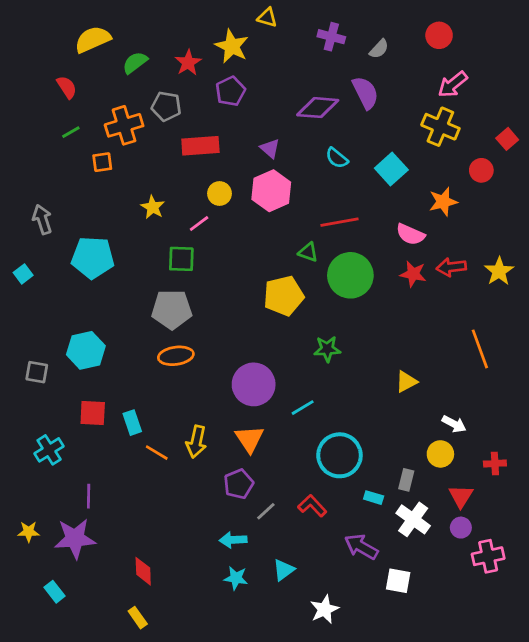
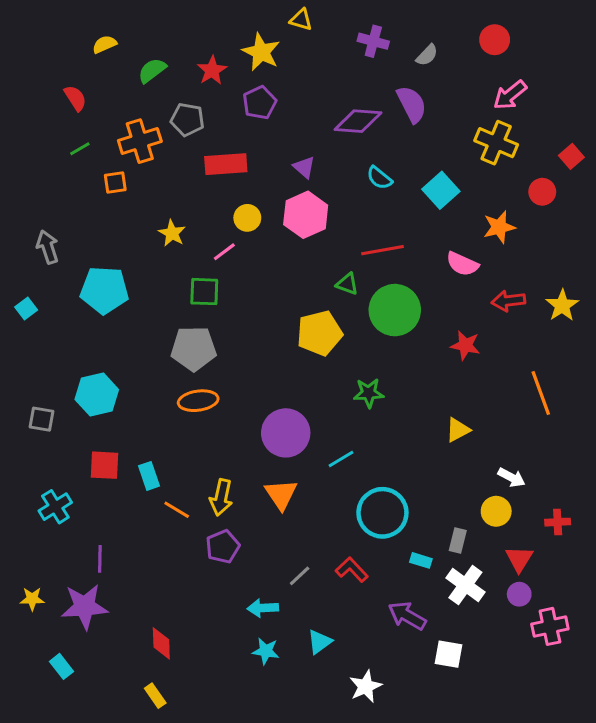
yellow semicircle: (93, 39) -> (104, 44), size x0.6
red star: (413, 274) -> (465, 345), moved
purple pentagon: (239, 484) -> (223, 547), moved

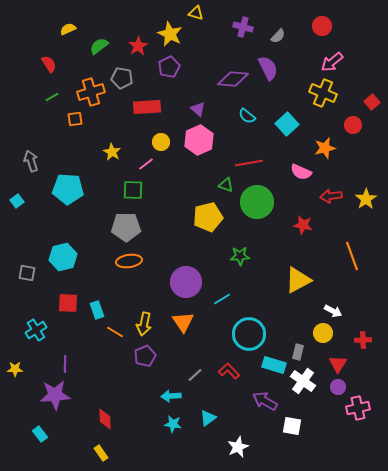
yellow triangle: (458, 430) -> (298, 280), size x1.6
cyan rectangle: (421, 560) -> (274, 365), size x1.6
yellow star: (32, 599) -> (15, 369), moved

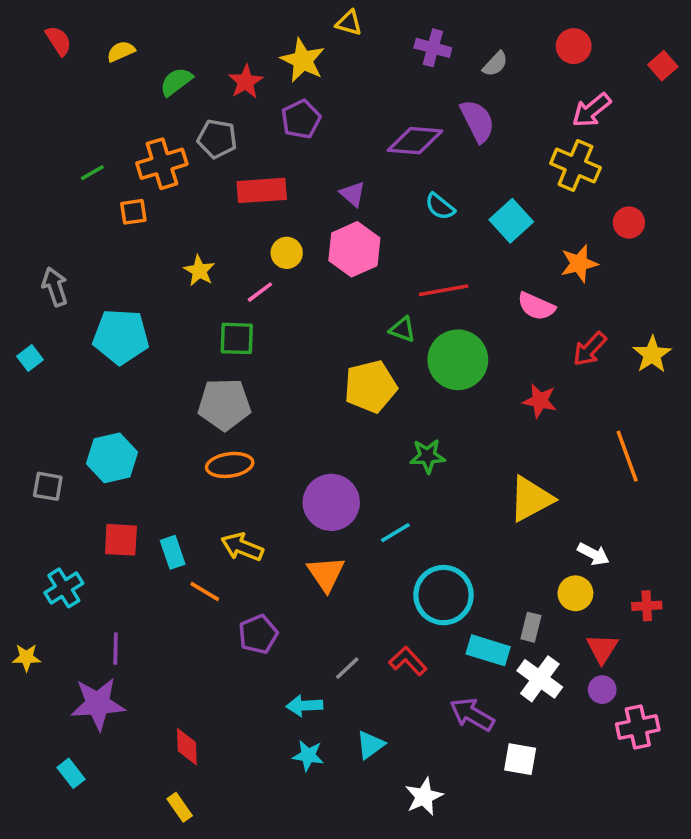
red semicircle: (49, 64) -> (59, 41), moved
red square: (372, 102) -> (663, 66), moved
red arrow: (331, 196) -> (590, 349), turned -40
yellow arrow: (144, 324) -> (242, 547), moved, turned 100

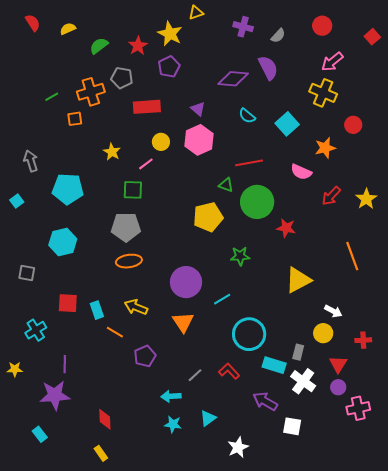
yellow triangle: (349, 23) -> (196, 13), turned -35
red star: (540, 401) -> (286, 228), moved
cyan hexagon: (112, 458) -> (63, 242), moved

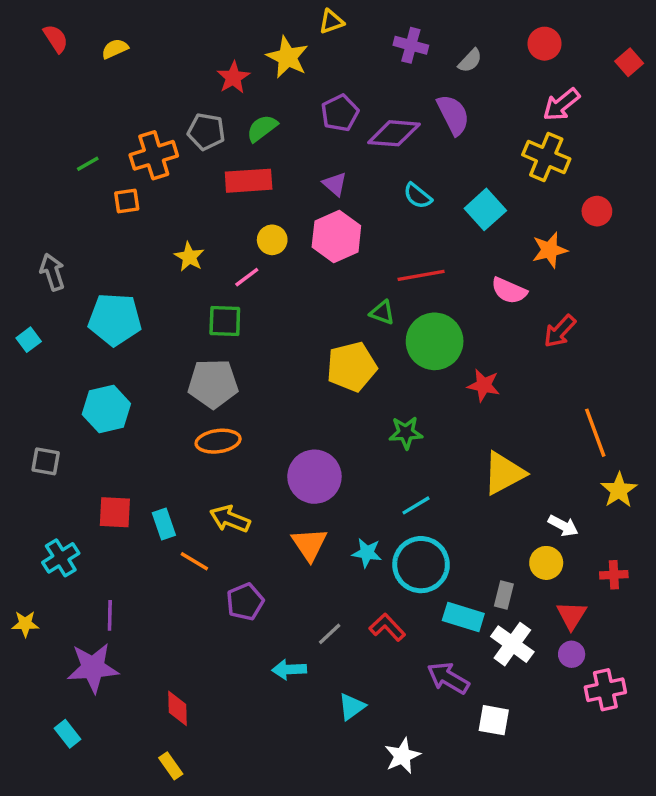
green semicircle: (99, 46) -> (262, 128), moved
purple pentagon: (169, 67) -> (340, 113), moved
yellow star: (366, 199) -> (619, 490), moved
cyan line: (222, 299) -> (416, 505), moved
cyan star: (173, 424) -> (367, 553), moved

